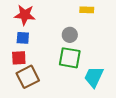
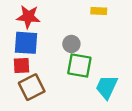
gray circle: (70, 35) -> (71, 44), moved
blue square: (23, 38) -> (26, 43), size x1.6

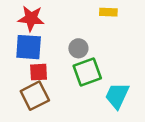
red square: (21, 66) -> (39, 72), moved
green square: (79, 66) -> (87, 72), turned -30

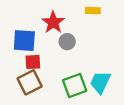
red star: (31, 18) -> (53, 22), moved, turned 30
green square: (87, 72) -> (75, 86), moved

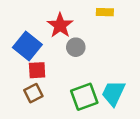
blue square: (24, 41) -> (27, 46), turned 35
brown square: (30, 82) -> (33, 93), size x0.7

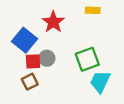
gray circle: (76, 47) -> (47, 58), moved
green square: (84, 97) -> (87, 59), moved

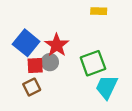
red star: (53, 22) -> (57, 45), moved

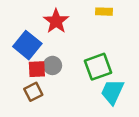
red star: (57, 45) -> (56, 21), moved

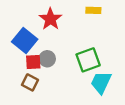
brown square: (33, 92) -> (30, 82), turned -35

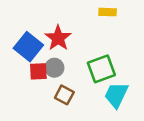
red star: (50, 19) -> (58, 38), moved
brown square: (30, 82) -> (64, 95), moved

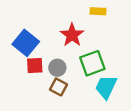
red star: (58, 38) -> (72, 35), moved
gray circle: (54, 68) -> (57, 68), moved

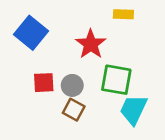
blue square: (26, 43) -> (31, 33), moved
green square: (92, 63) -> (116, 80), turned 30

